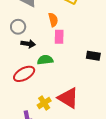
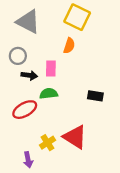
orange semicircle: (53, 20) -> (69, 46), moved, turned 32
pink rectangle: (59, 37) -> (51, 68), moved
black rectangle: (93, 56) -> (95, 96), moved

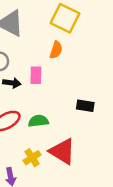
green semicircle: (49, 94) -> (38, 121), moved

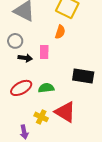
black rectangle: (85, 106) -> (83, 76), size x1.5
yellow cross: (32, 158) -> (41, 117), turned -32

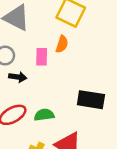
pink rectangle: (44, 52) -> (42, 57), moved

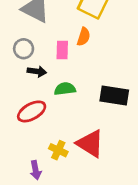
green semicircle: (44, 115) -> (65, 89), moved

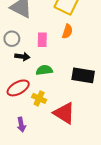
orange semicircle: (84, 37) -> (67, 31), moved
yellow cross: (58, 150) -> (39, 98), moved
purple arrow: (36, 170) -> (21, 125), moved

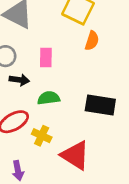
orange semicircle: (67, 31) -> (92, 41), moved

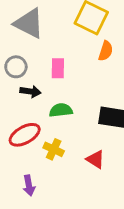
red triangle: (75, 155) -> (96, 159), moved, size x0.6

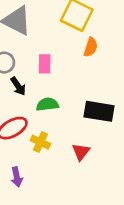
black arrow: (30, 91) -> (18, 86), turned 48
red triangle: (96, 159) -> (81, 152), turned 36

